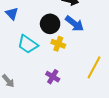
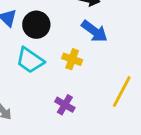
black circle: (50, 24) -> (36, 25), moved

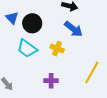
purple cross: (65, 105) -> (51, 81), turned -32

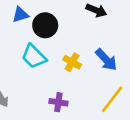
blue triangle: (12, 18) -> (20, 15), turned 48
blue arrow: (73, 29) -> (106, 60), moved

